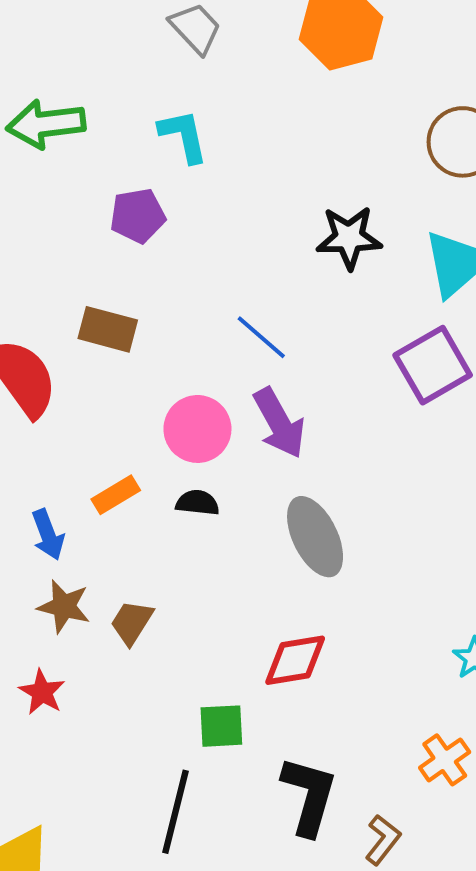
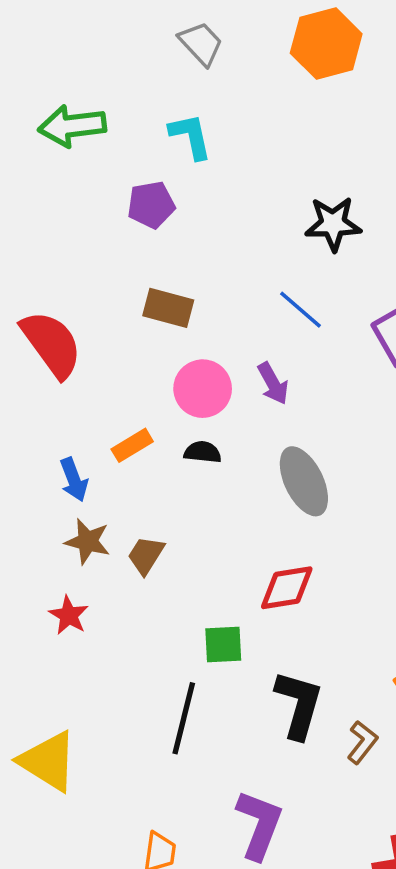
brown rectangle: (108, 329) -> (168, 308), moved
blue line: (261, 337) -> (300, 310), moved
purple arrow: (279, 423) -> (273, 383), size x0.7

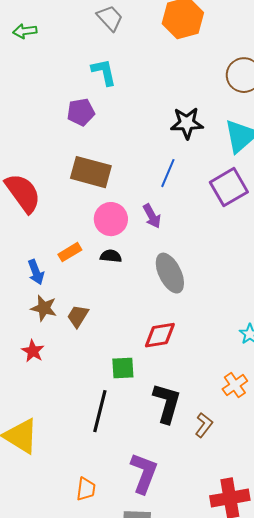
green arrow: (72, 126) -> (25, 31), moved, size x0.6
brown rectangle: (168, 308) -> (91, 172), size x1.4
blue line: (300, 310) -> (168, 173), turned 72

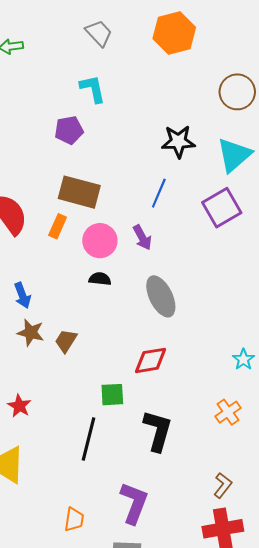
orange rectangle: (70, 252) -> (58, 226), moved, turned -35
red star: (33, 351) -> (19, 406), moved
brown L-shape: (204, 425) -> (223, 485), moved

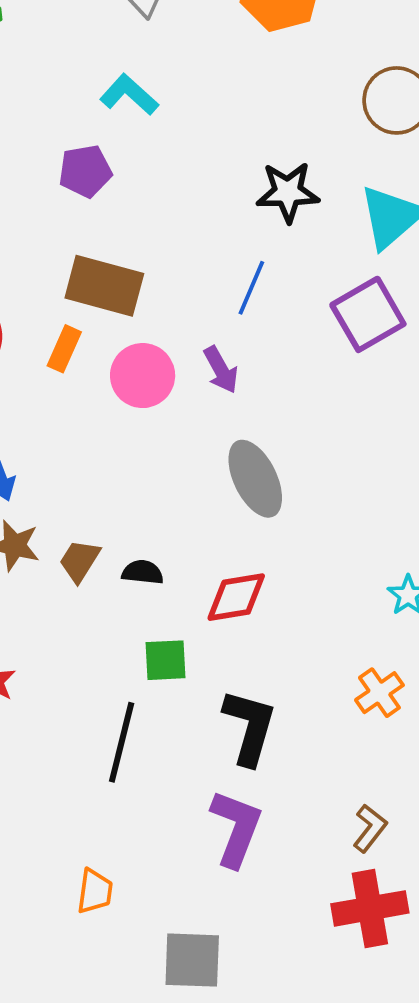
cyan L-shape: (93, 89) -> (129, 95), turned -36
black semicircle: (100, 279) -> (143, 572), moved
purple L-shape: (134, 503) -> (236, 828), moved

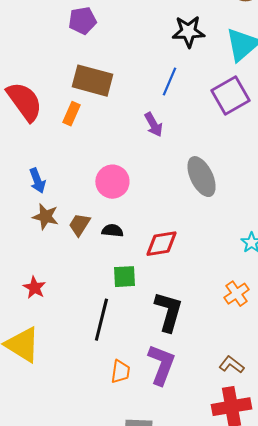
pink circle: (143, 376) -> (112, 182), moved
gray ellipse: (255, 479) -> (202, 177), moved
brown L-shape: (370, 828) -> (232, 365), turned -90
orange trapezoid: (95, 891) -> (120, 372), moved

